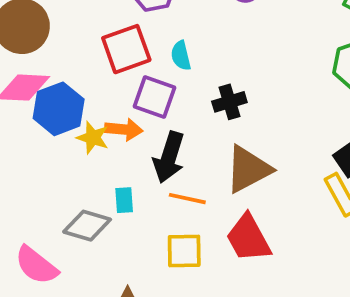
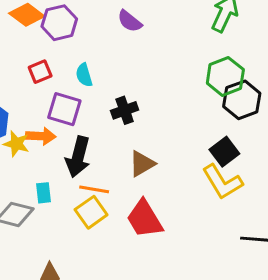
red square: (126, 49) -> (40, 72), size x0.6
brown triangle: (248, 169) -> (142, 164), size x0.7
yellow square: (184, 251) -> (91, 212), moved, turned -32

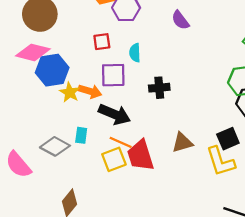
purple square: (64, 109) -> (113, 75), turned -32
black arrow: (78, 157) -> (115, 114), turned -96
brown triangle: (142, 164) -> (182, 143), moved
red trapezoid: (144, 219) -> (140, 155), moved

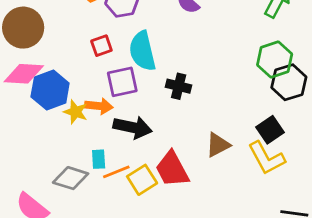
cyan semicircle: (135, 53) -> (142, 51), size x1.8
black cross: (159, 88) -> (179, 86), turned 30
orange line: (121, 142) -> (116, 172), moved, turned -35

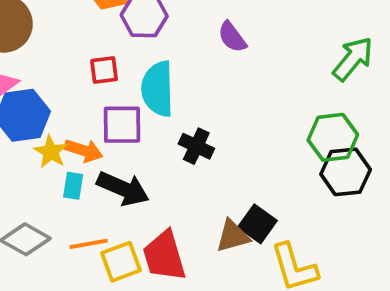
black square: (270, 130) -> (257, 224), moved, turned -32
cyan rectangle: (99, 159) -> (73, 186), moved

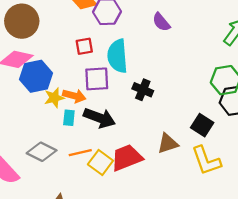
yellow star: (51, 152) -> (54, 98), turned 30
black square: (257, 224) -> (202, 125), moved
red trapezoid: (164, 256) -> (127, 158), turned 88
yellow square: (121, 262) -> (100, 163), turned -30

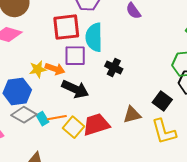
red square: (84, 46) -> (66, 27), size x1.8
blue hexagon: (36, 76) -> (17, 91), moved
cyan rectangle: (69, 118) -> (42, 119), moved, turned -40

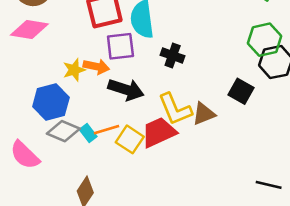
yellow L-shape: (164, 132) -> (175, 109), moved

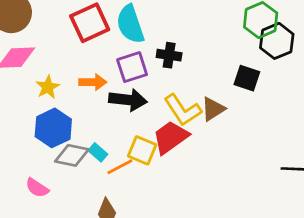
purple square: (120, 46) -> (132, 67), moved
yellow star: (74, 70) -> (48, 87), moved
orange line: (107, 130) -> (120, 167), moved
pink semicircle: (25, 155) -> (37, 188), size x0.7

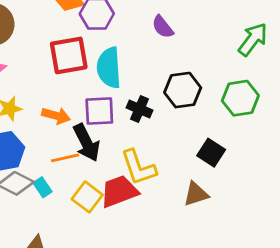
black hexagon: (277, 41) -> (183, 90), moved
black arrow: (128, 100) -> (86, 143), turned 42
brown triangle: (213, 109) -> (196, 194), moved
orange line: (120, 167) -> (65, 158), moved

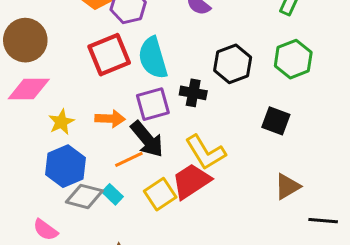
brown triangle: (196, 194) -> (287, 187), moved
yellow square: (87, 197) -> (160, 194), turned 32

